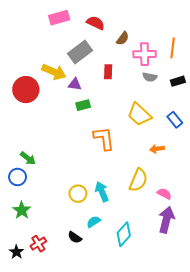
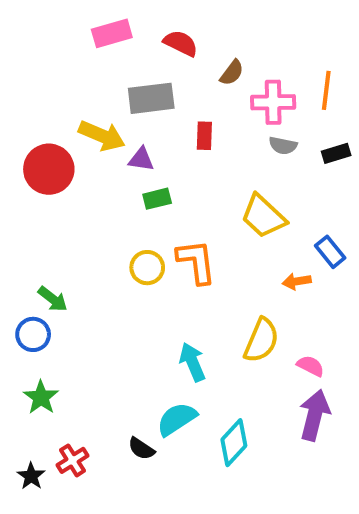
gray rectangle: (80, 52) -> (151, 98), turned 30
blue rectangle: (175, 120) -> (330, 252), moved
yellow circle: (78, 194) -> (147, 268), moved
cyan semicircle: (94, 222) -> (177, 419), size x1.5

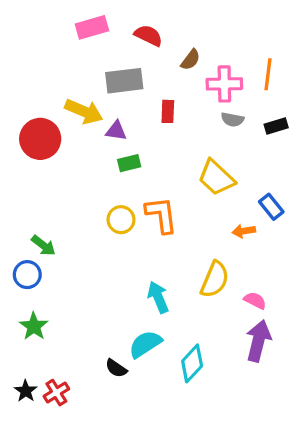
red cross: (72, 460) -> (56, 393), moved

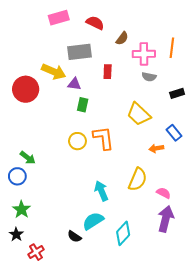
black rectangle: (276, 126) -> (177, 93), moved
green rectangle: (129, 163) -> (83, 105), turned -64
black star: (26, 391) -> (16, 234), moved

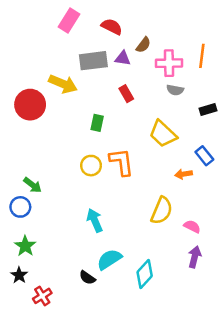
pink rectangle: (59, 18) -> (69, 21), turned -42
red rectangle: (108, 72) -> (126, 94), moved, turned -32
purple triangle: (74, 84) -> (123, 58), moved
cyan arrow: (101, 191) -> (95, 220), moved
purple arrow: (166, 219) -> (195, 257), size x0.7

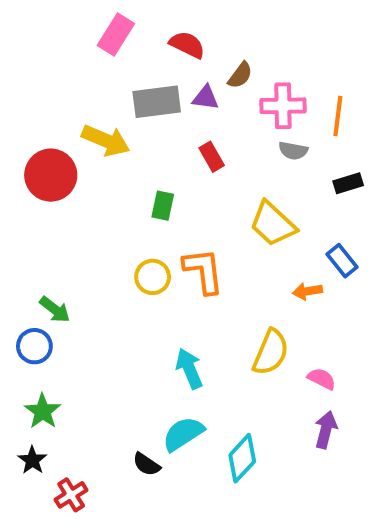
orange line: (202, 56) -> (338, 116), moved
cyan arrow: (95, 220) -> (189, 369), moved

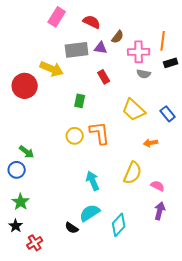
orange line: (338, 116) -> (163, 41), moved
black rectangle: (348, 183) -> (171, 63), moved
blue rectangle: (342, 261) -> (168, 114), moved

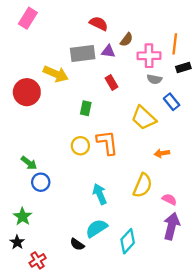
pink rectangle: (57, 17) -> (28, 18), moved
blue rectangle: (168, 114) -> (172, 102), moved
blue circle: (17, 170) -> (41, 182), moved
purple arrow: (160, 211) -> (172, 226), size x1.4

